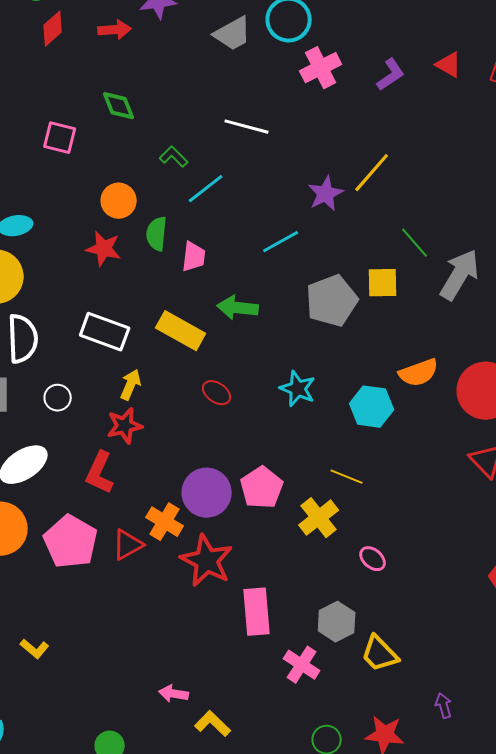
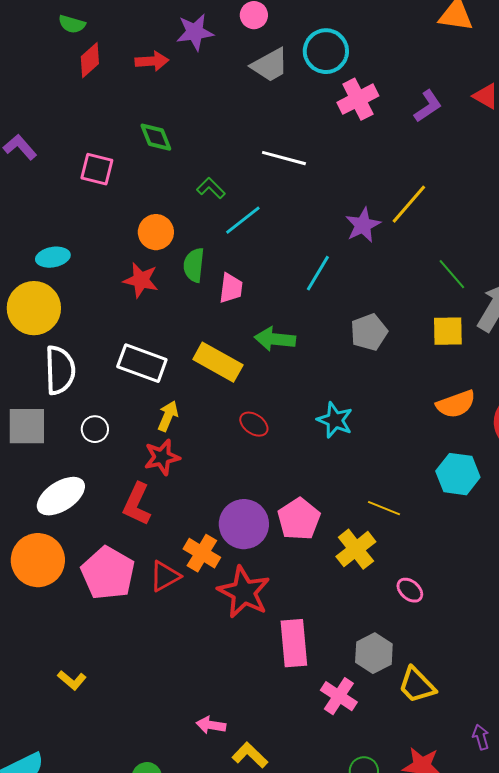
cyan line: (281, 242) -> (318, 273), turned -30
yellow square: (383, 283) -> (448, 331), moved
gray pentagon: (332, 301) -> (369, 332), size x0.7
cyan hexagon: (372, 407) -> (458, 474), moved

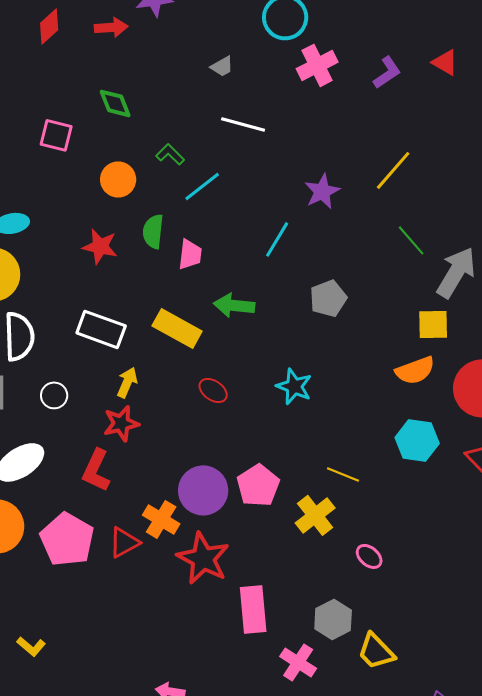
gray trapezoid: (270, 65) -> (222, 66), moved, size x0.6
yellow line: (409, 204) -> (393, 170), moved
orange circle: (156, 232) -> (118, 179), moved
yellow square: (448, 331) -> (433, 324), moved

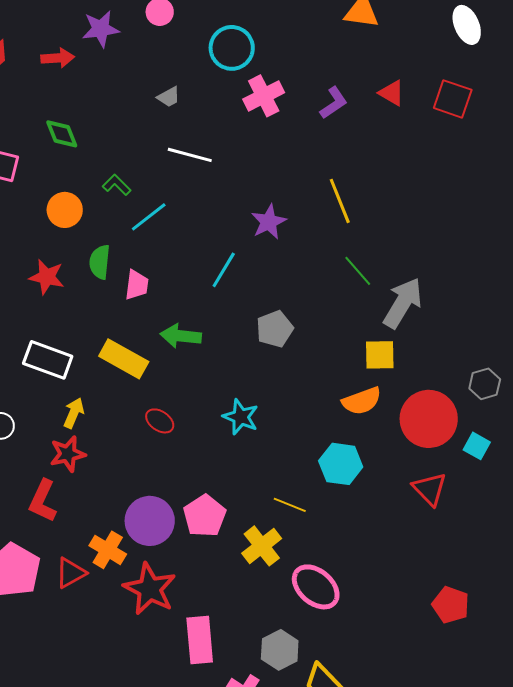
yellow line: (393, 170) -> (340, 201), turned -63
cyan hexagon: (417, 440) -> (341, 464), moved
pink ellipse: (369, 556) -> (316, 587), size x1.8

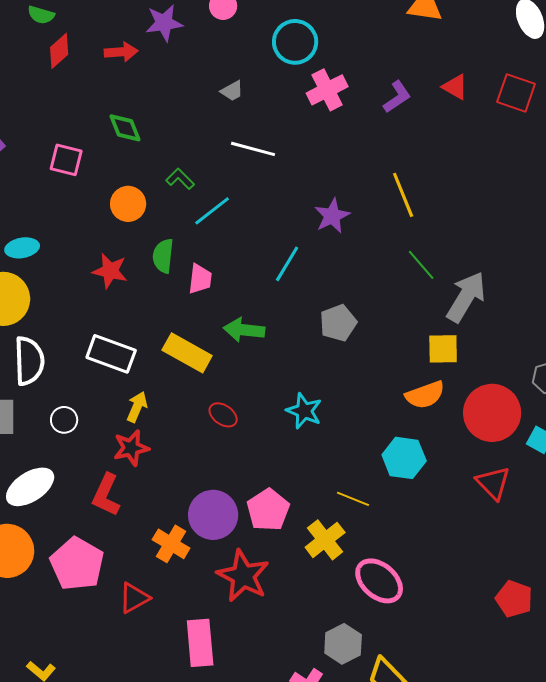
red triangle: (71, 573) -> (134, 598), moved
red star: (150, 589) -> (243, 576), moved
pink rectangle: (200, 640) -> (200, 643), moved

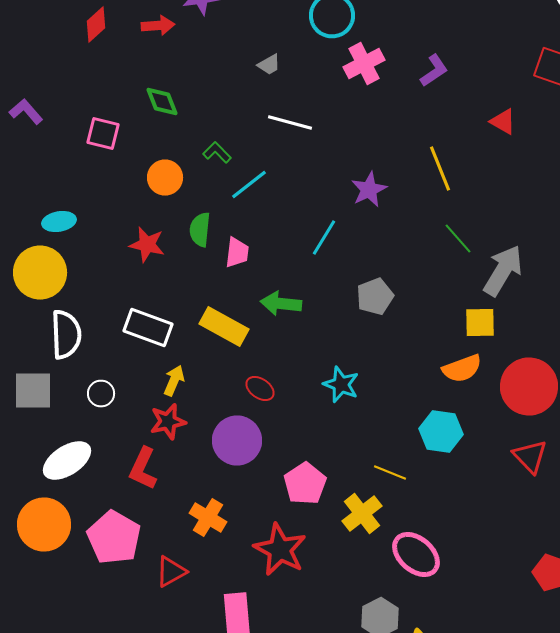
red triangle: (455, 87) -> (503, 122), moved
purple circle: (213, 515) -> (237, 440), moved

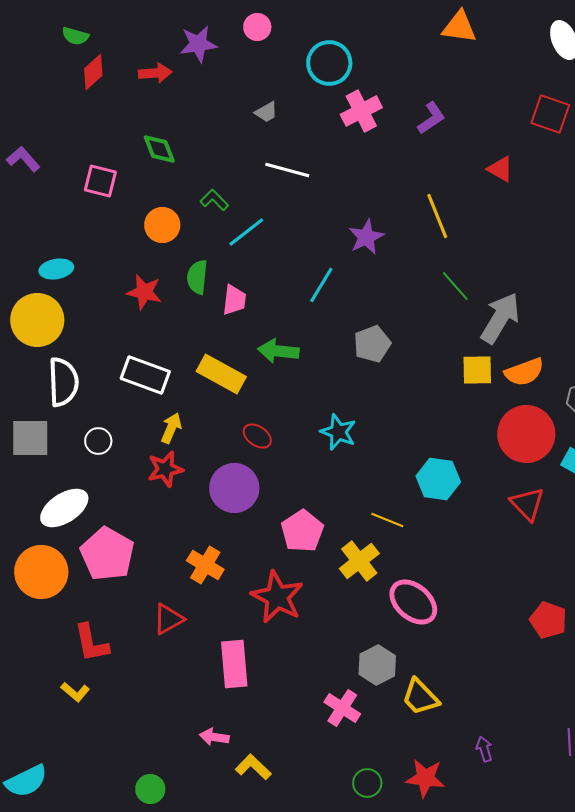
orange semicircle: (462, 368) -> (524, 372), moved
red L-shape: (143, 468) -> (91, 643), moved, turned -36
pink pentagon: (114, 538) -> (107, 554), moved

